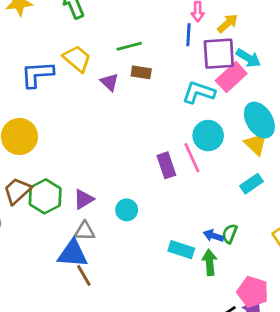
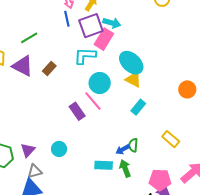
brown rectangle: (141, 72) -> (49, 69), moved, turned -40
purple triangle: (110, 82) -> (23, 66), size x1.6
blue arrow: (214, 236) -> (123, 150), turned -32

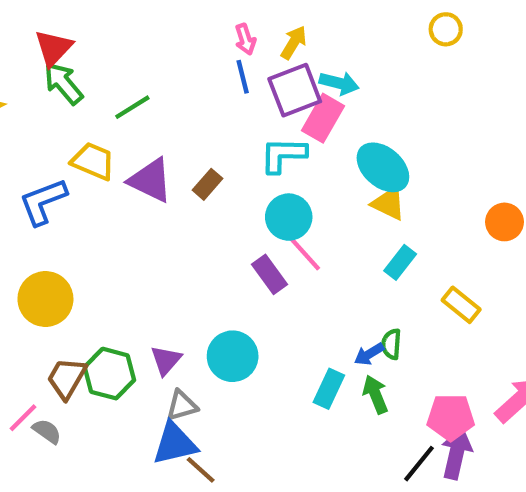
green line: (29, 38) -> (132, 107), moved
cyan circle: (100, 83) -> (289, 217), moved
yellow rectangle: (171, 139) -> (461, 305), moved
cyan circle: (59, 149) -> (233, 356), size x1.5
cyan rectangle: (104, 165) -> (329, 389), turned -66

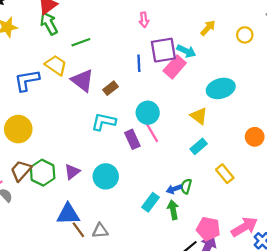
yellow arrow: (294, 43) -> (208, 28), moved
blue line: (243, 77) -> (139, 63), moved
cyan L-shape: (283, 155) -> (104, 122), moved
cyan ellipse: (383, 167) -> (221, 88), moved, turned -68
gray triangle: (182, 406) -> (100, 231), moved

